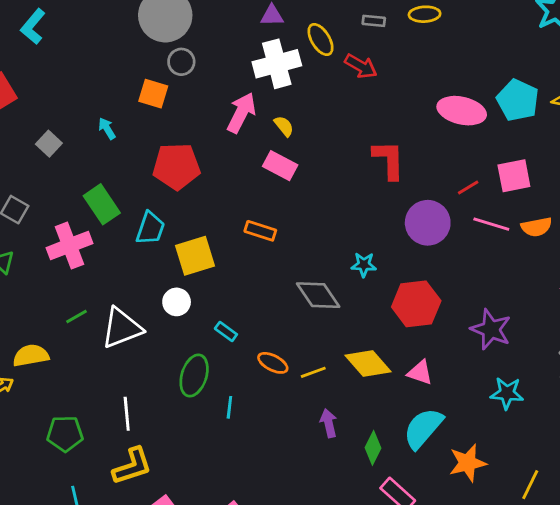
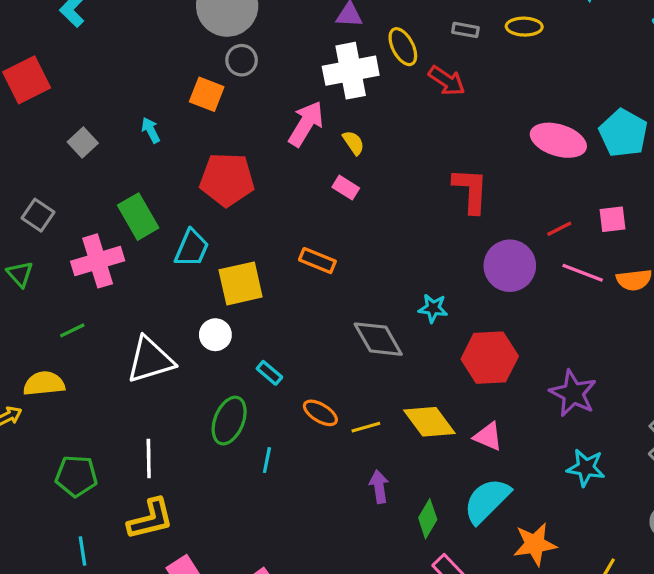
pink rectangle: (280, 166) -> (346, 188), size x0.7
pink square: (514, 176) -> (613, 219), size x0.7
green line: (76, 316) -> (72, 330), moved

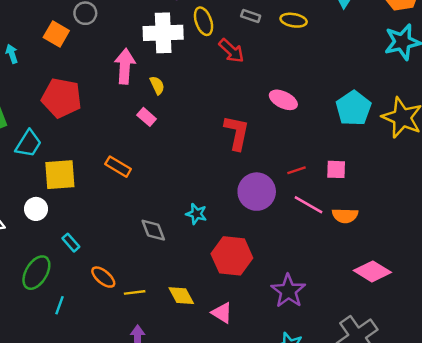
pink arrow: (306, 124) -> (125, 66), turned -36
pink ellipse: (558, 140) -> (283, 100), moved, size x0.7
gray diamond: (378, 339) -> (153, 230), size x0.7
yellow diamond: (429, 422) -> (181, 296), size x0.7

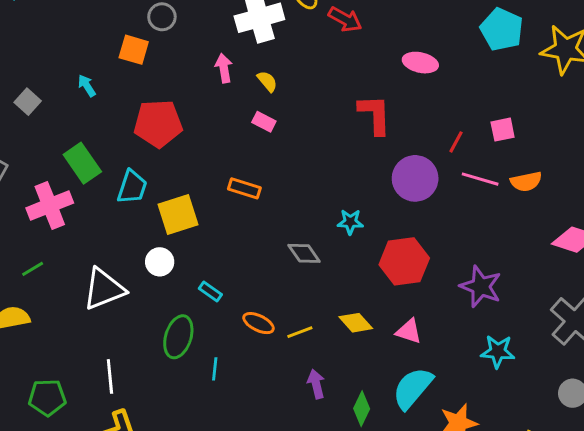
pink arrow: (125, 66) -> (224, 68), size x0.7
cyan pentagon: (354, 108) -> (502, 29), moved
red line: (296, 170) -> (456, 142), turned -30

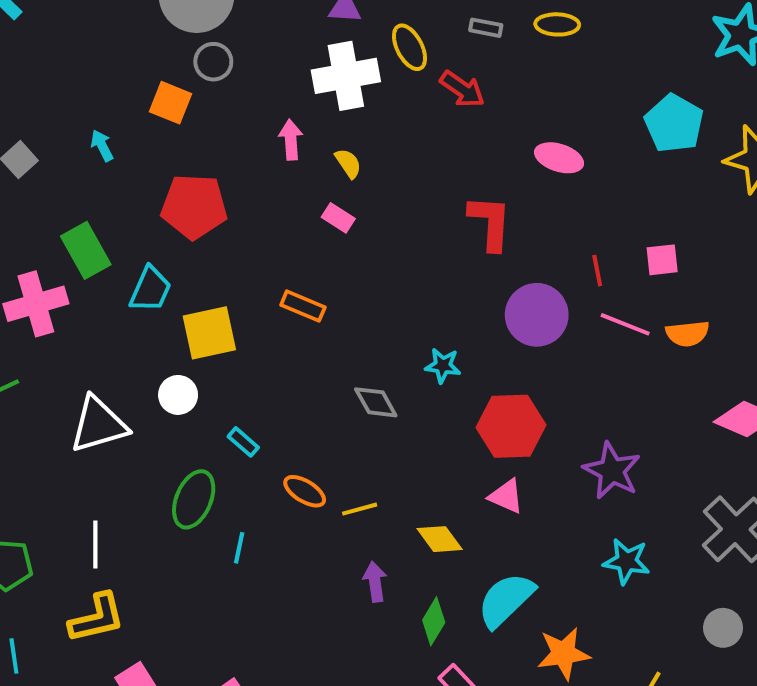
red line: (456, 142) -> (597, 271), turned -45
yellow diamond: (356, 323) -> (440, 539), moved
pink triangle: (409, 331) -> (506, 496), moved

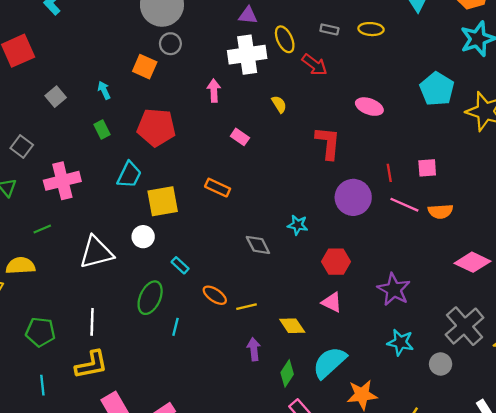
yellow semicircle: (348, 163) -> (279, 104), moved
green rectangle: (86, 250) -> (102, 130), moved, size x0.6
red hexagon: (511, 426) -> (336, 262), size x0.7
gray circle: (723, 628) -> (441, 364), moved

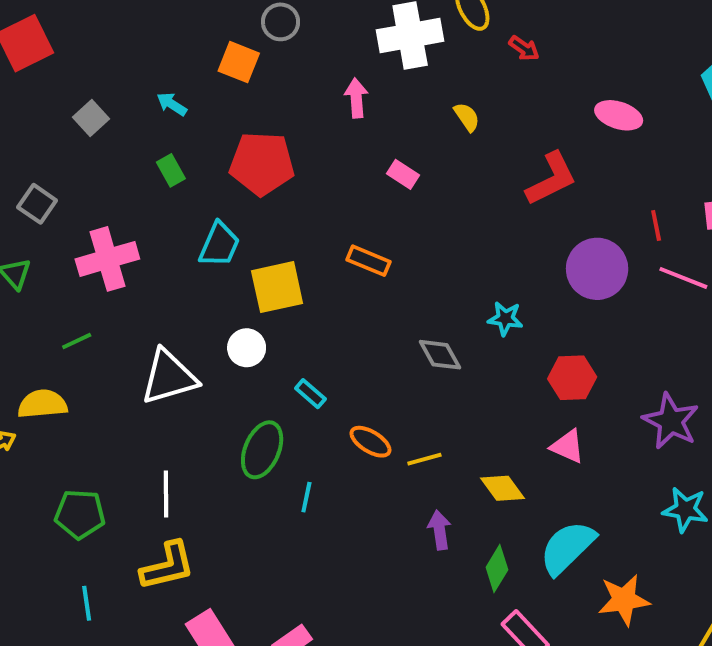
red arrow: (315, 65) -> (524, 48), size x0.7
cyan arrow: (104, 90) -> (172, 104), turned -30
red L-shape: (328, 143) -> (551, 179), turned 60

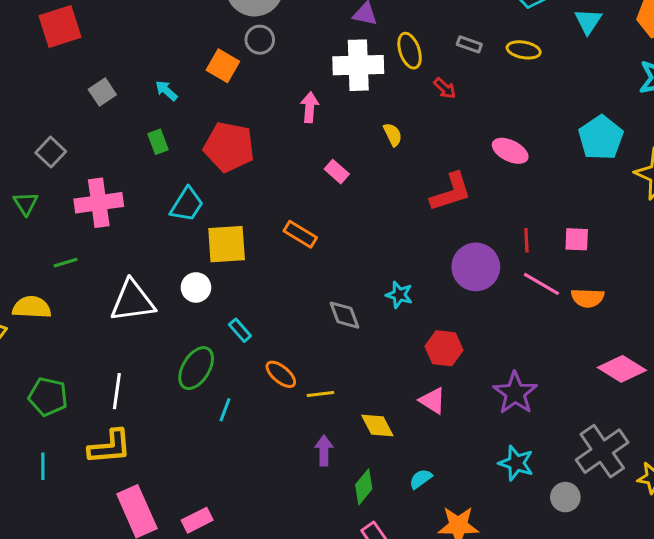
cyan semicircle: (567, 548) -> (421, 479), size x0.5

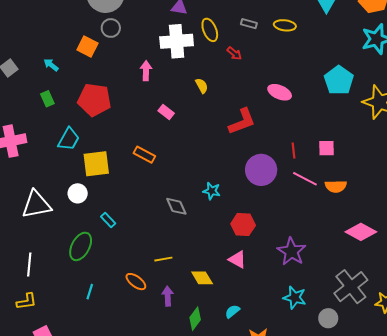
orange ellipse: (281, 374) -> (136, 282), moved
cyan line: (225, 410) -> (90, 292), moved
yellow L-shape: (110, 447) -> (27, 301), size x0.7

